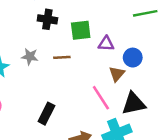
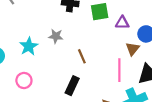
brown line: (62, 57) -> (82, 56), moved, turned 72
pink line: (101, 98) -> (119, 70), turned 35

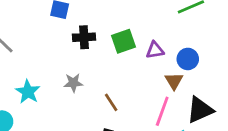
cyan star: (29, 46) -> (28, 92), moved
pink line: (119, 70) -> (162, 111), turned 30

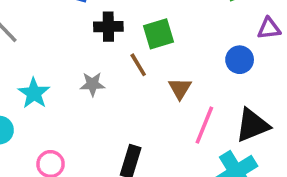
purple triangle: (155, 50) -> (269, 28), moved
brown triangle: (174, 81) -> (180, 88), moved
brown line: (111, 102) -> (138, 65), moved

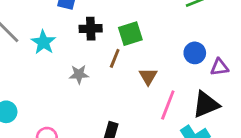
purple triangle: (269, 28) -> (219, 67), moved
brown line: (138, 65) -> (115, 58), turned 54
cyan star: (34, 93) -> (43, 42), moved

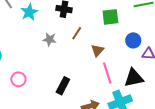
green square: (130, 34) -> (110, 17), moved
pink line: (168, 105) -> (107, 73), turned -50

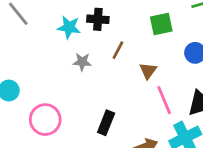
cyan star: (29, 12) -> (69, 27), moved, turned -30
pink circle: (18, 79) -> (45, 120), size x1.5

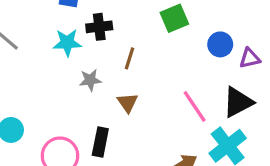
brown triangle: (148, 71) -> (127, 103), moved
black rectangle: (106, 123) -> (100, 142), moved

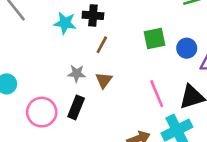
green square: (174, 18) -> (155, 39), moved
brown line: (130, 58) -> (102, 45), moved
gray star: (90, 80) -> (77, 73), moved

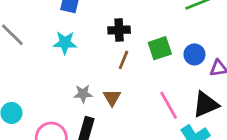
black cross: (93, 15) -> (119, 30), moved
brown line: (102, 45) -> (124, 60), moved

